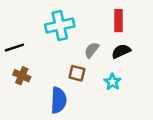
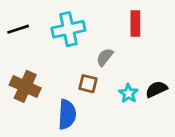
black line: (14, 48) -> (18, 29), moved
black semicircle: (121, 51) -> (156, 89), moved
brown cross: (22, 76) -> (25, 86), size x1.5

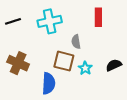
gray semicircle: (105, 57) -> (76, 42), turned -48
brown square: (88, 84) -> (64, 61), size x1.5
cyan star: (128, 93) -> (85, 68), moved

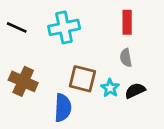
black line: (13, 21) -> (17, 27), turned 42
gray semicircle: (76, 42) -> (126, 58), moved
black semicircle: (114, 65) -> (135, 91), moved

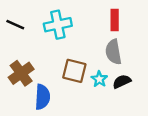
gray semicircle: (126, 58) -> (113, 52), size x1.5
brown cross: (23, 81) -> (21, 73), turned 30
blue semicircle: (63, 108) -> (42, 97), moved

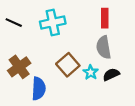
brown square: (74, 71) -> (68, 65), turned 35

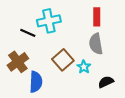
black line: (14, 23) -> (28, 33), moved
black semicircle: (111, 74) -> (106, 82), moved

